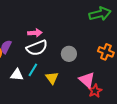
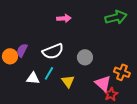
pink arrow: (35, 33) -> (64, 18), moved
orange cross: (106, 52) -> (122, 72), moved

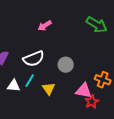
green arrow: (116, 17) -> (97, 25), turned 45
pink arrow: (64, 18) -> (45, 26), turned 152
pink triangle: (103, 83) -> (84, 91), turned -30

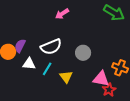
white triangle: (14, 86) -> (29, 64), moved

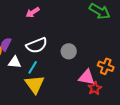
pink arrow: (62, 14) -> (33, 12), moved
yellow triangle: (66, 77) -> (35, 84), moved, size x1.5

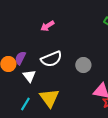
white triangle: (15, 62) -> (29, 76), turned 48
cyan line: (33, 67) -> (25, 104), moved

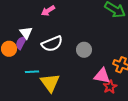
white triangle: (29, 76) -> (26, 33), moved
cyan line: (25, 104) -> (32, 72), moved, turned 56

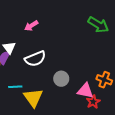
gray circle: (84, 50) -> (61, 79), moved

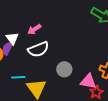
pink arrow: (31, 26) -> (34, 29), moved

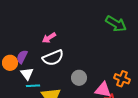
white triangle: (12, 38) -> (27, 74), moved

